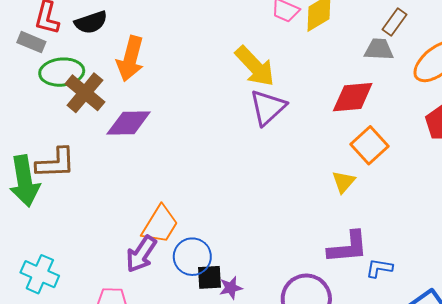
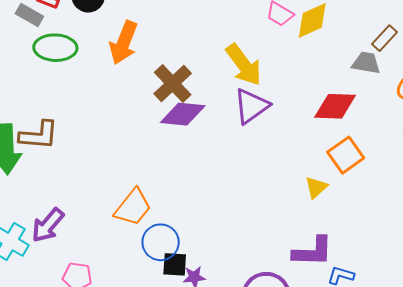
brown cross: (85, 93) -> (173, 84), moved
purple diamond: (129, 123) -> (183, 114), moved
purple arrow: (141, 254) -> (48, 225), moved

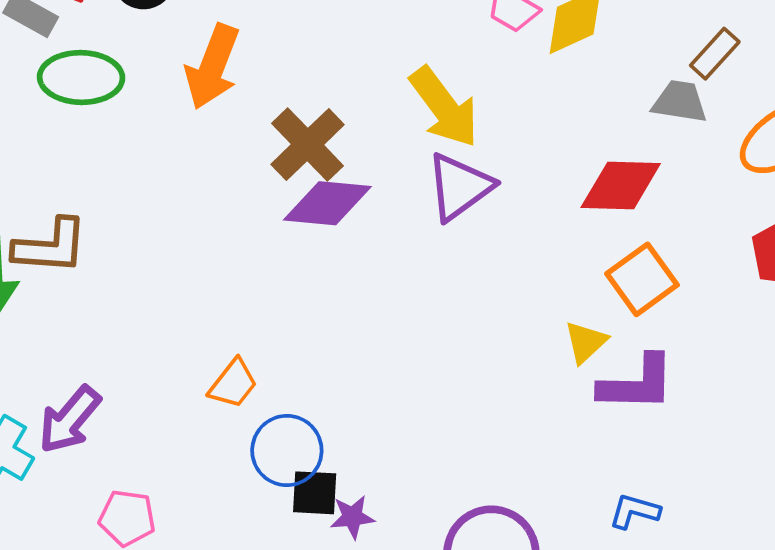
orange trapezoid: (133, 207) -> (233, 384), size x0.7
purple L-shape: (313, 251) -> (637, 383), moved

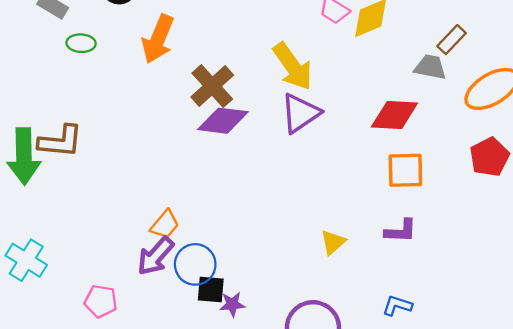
green ellipse: (81, 78) -> (81, 43), size x0.6
orange square: (642, 279) -> (405, 170), turned 33
yellow triangle: (586, 342) -> (333, 242), moved
purple L-shape: (637, 383) -> (401, 231), size x0.7
purple arrow: (70, 420) -> (155, 256), moved

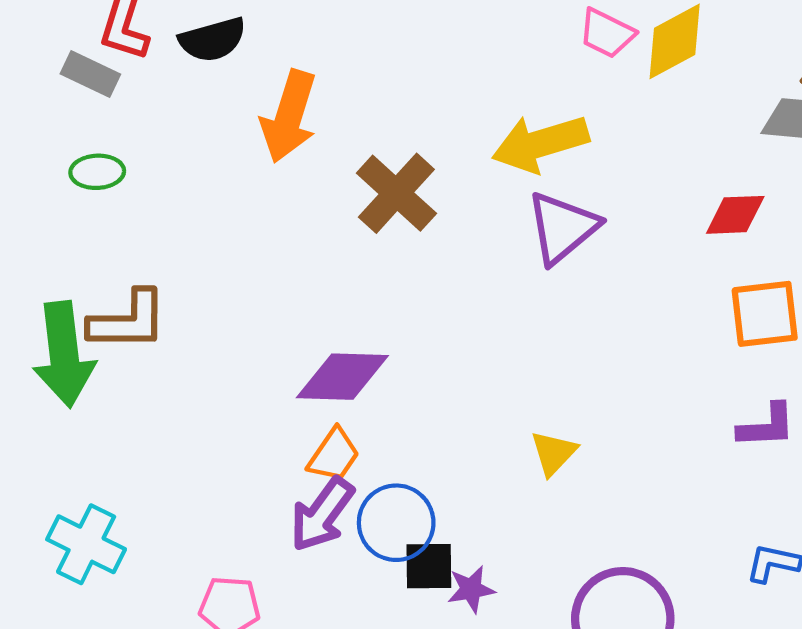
green ellipse: (81, 43) -> (97, 172), moved
yellow arrow: (293, 66) -> (540, 143), turned 114
red diamond: (394, 115) -> (735, 215), size x0.7
purple diamond: (223, 121) -> (342, 377), moved
yellow triangle: (333, 242) -> (554, 453), moved

